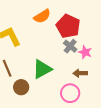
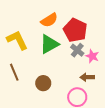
green triangle: (42, 69) -> (49, 44), moved
brown circle: (21, 87) -> (43, 83), moved

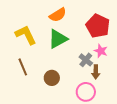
red pentagon: (75, 30) -> (98, 26), moved
gray cross: (77, 50) -> (86, 60), moved
brown arrow: (87, 77) -> (96, 72), turned -88

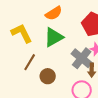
gray cross: (86, 60) -> (82, 58), size x1.5
brown line: (23, 67) -> (30, 62), moved, turned 54

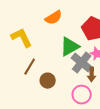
green triangle: (54, 37) -> (70, 47), moved

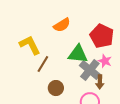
green triangle: (70, 47) -> (78, 54), turned 35
brown line: (30, 67) -> (43, 64), moved

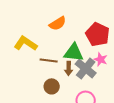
yellow L-shape: (30, 45) -> (26, 43), turned -30
brown line: (43, 64) -> (49, 60), moved, turned 66
brown arrow: (100, 82) -> (69, 68), moved

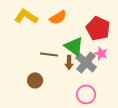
yellow L-shape: (26, 43) -> (26, 16), moved
green triangle: (74, 52) -> (74, 46), turned 30
brown circle: (52, 86) -> (35, 80), moved

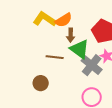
yellow L-shape: (26, 16) -> (45, 19), moved
brown arrow: (69, 62) -> (71, 35), moved

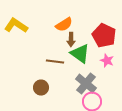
yellow L-shape: (45, 19) -> (16, 26), moved
gray cross: (92, 65) -> (86, 84), moved

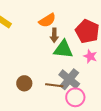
green triangle: (80, 54) -> (63, 49), turned -30
brown line: (55, 62) -> (54, 85), moved

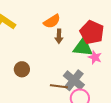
green triangle: (63, 49) -> (83, 47), moved
brown circle: (24, 83) -> (22, 69), moved

